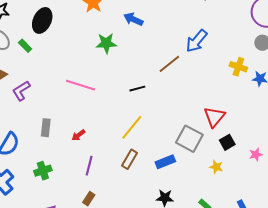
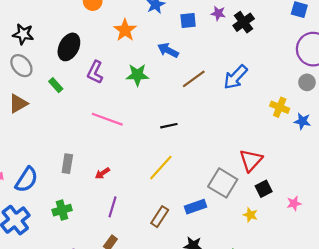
green rectangle: (25, 46) -> (56, 85), moved
brown line: (169, 64) -> (194, 79), moved
purple L-shape: (21, 91) -> (95, 72), moved, turned -35
brown rectangle: (129, 159) -> (160, 217), moved

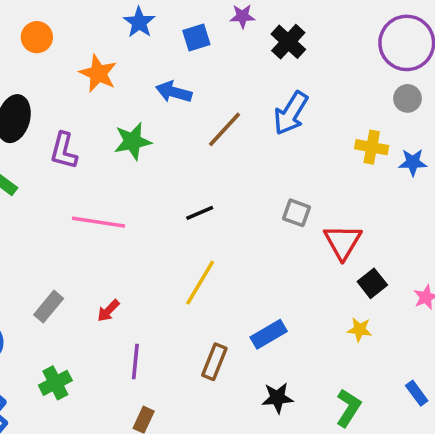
black cross: (244, 22) -> (288, 42), moved
gray rectangle: (67, 164) -> (49, 307), turned 42
gray square: (223, 183) -> (296, 213), moved, size x0.6

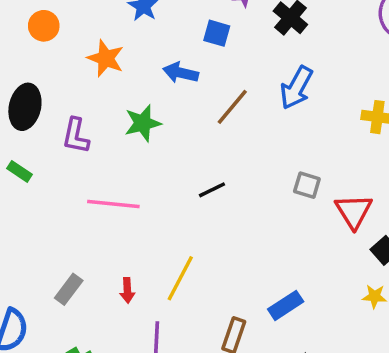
blue square: (196, 37) -> (217, 33), moved, turned 36
yellow line: (200, 283) -> (180, 278), moved
red arrow: (108, 311) -> (127, 290), turned -45

